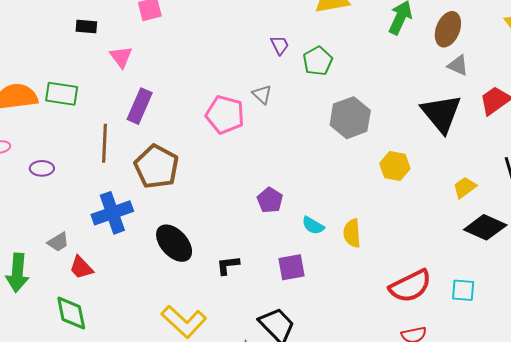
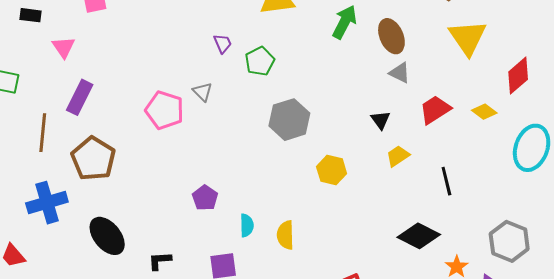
brown ellipse: (448, 29) -> (391, 36), turned -48
black triangle: (441, 114) -> (381, 120), size x0.5
yellow trapezoid: (465, 187) -> (398, 156), moved
cyan semicircle: (313, 226) -> (247, 225), turned -125

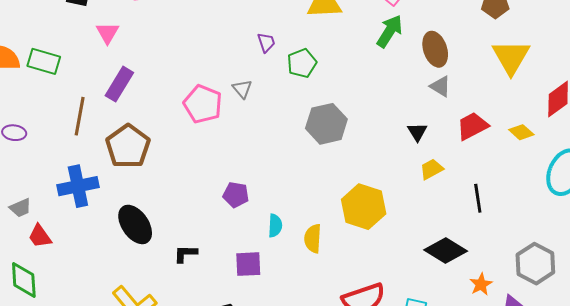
yellow hexagon: (332, 170) -> (364, 207), moved, size x1.5
purple pentagon: (205, 198) -> (236, 195), turned -30

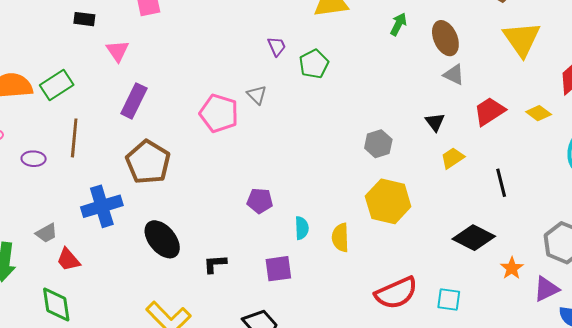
green arrow: (390, 31) -> (398, 24), size x0.7
green rectangle: (44, 61) -> (57, 85), turned -44
brown line: (80, 116) -> (74, 138), moved
gray hexagon: (326, 124) -> (378, 144), moved, size x0.7

